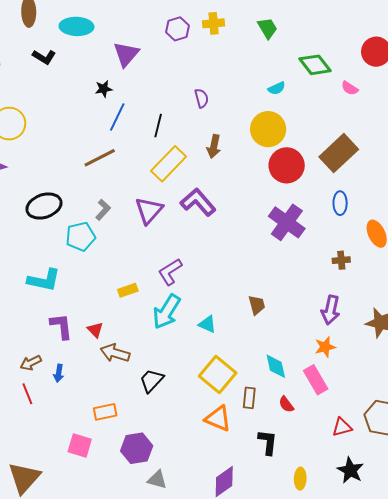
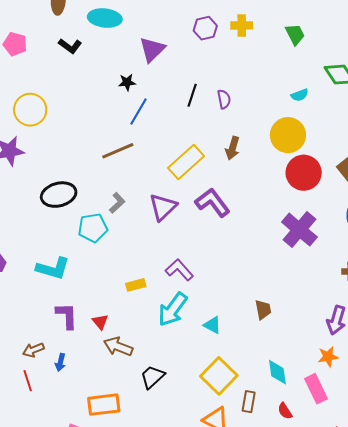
black line: (158, 126) -> (192, 95), moved
purple L-shape: (170, 272) -> (179, 270), turned 76
orange rectangle: (105, 412) -> (104, 405), size x1.4

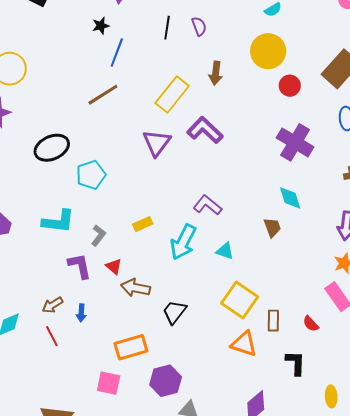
red circle: (304, 173) -> (290, 86), size x0.6
gray L-shape: (117, 203) -> (98, 235), moved
purple L-shape: (179, 270) -> (207, 205), moved
cyan diamond: (277, 372) -> (290, 198), moved

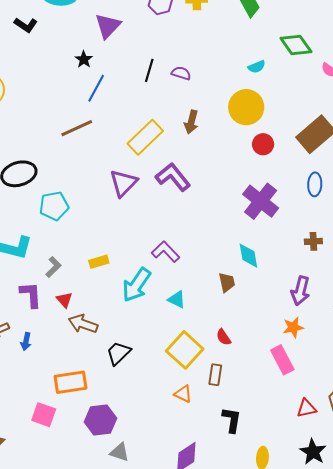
black star: (101, 26) -> (84, 59), turned -30
purple semicircle: (199, 26) -> (181, 73), turned -60
red semicircle: (311, 324) -> (224, 337), moved
orange triangle: (244, 344) -> (183, 394), size x0.7

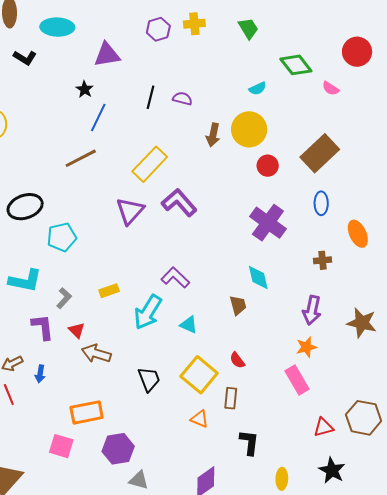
purple triangle: (108, 26) -> (107, 55), turned 40
brown arrow: (191, 122) -> (213, 135), moved
black trapezoid: (118, 353) -> (149, 379), moved, turned 116

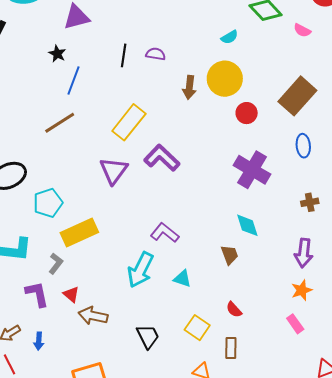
yellow rectangle: (109, 291) -> (79, 232), moved, size x1.8
yellow square: (199, 375) -> (197, 328), size x0.7
pink rectangle: (297, 380) -> (295, 324), size x0.7

